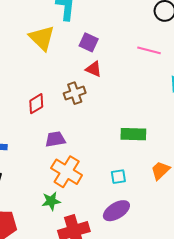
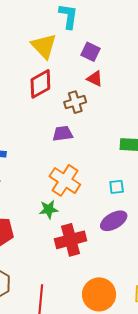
red diamond: (36, 104) -> (40, 84), moved, size x1.4
purple trapezoid: (55, 139) -> (63, 134), moved

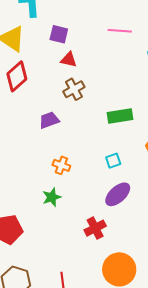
brown cross: (75, 102) -> (74, 89), moved
orange cross: (65, 180) -> (61, 165), size x0.6
red cross: (71, 240) -> (95, 228), moved, size x0.7

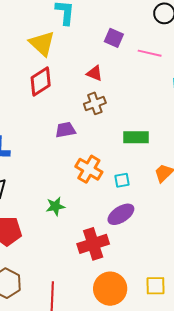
purple square: (59, 34) -> (114, 38), moved
orange cross: (61, 165) -> (89, 169), moved, size x1.5
red cross: (95, 228) -> (93, 244), size x1.4

